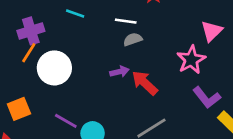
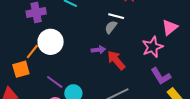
white line: (126, 21) -> (116, 16), moved
gray semicircle: (133, 39) -> (111, 27), turned -40
orange line: (29, 53) -> (32, 51), moved

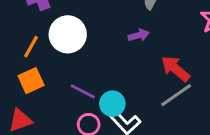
orange line: (32, 51) -> (31, 47), moved
red arrow: (116, 60) -> (176, 69), moved

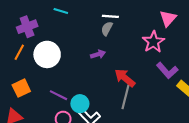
orange line: (31, 47) -> (19, 52), moved
gray line: (176, 95) -> (126, 97), turned -40

